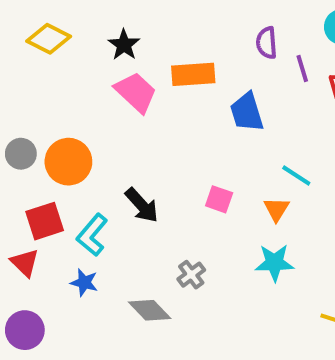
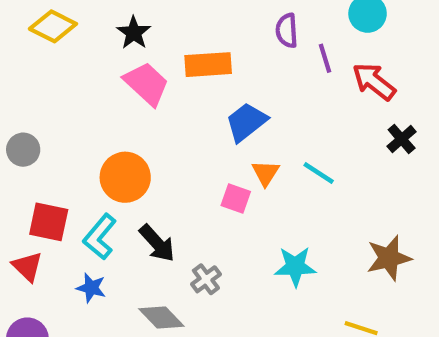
blue trapezoid: (247, 112) -> (246, 122), moved, turned 69
orange circle: (68, 162) -> (125, 177), moved
black arrow: (142, 205) -> (157, 243), moved
orange triangle: (276, 209) -> (265, 173), moved
red square: (45, 221) -> (49, 222), turned 30

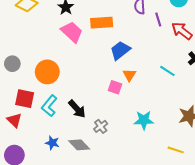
cyan line: (319, 173) -> (167, 71), moved
orange circle: (125, 177) -> (47, 72), moved
blue star: (91, 288) -> (52, 143), moved

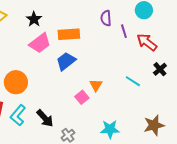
pink trapezoid: (72, 32) -> (40, 43), turned 100
blue trapezoid: (120, 50) -> (66, 61), moved
pink square: (115, 87) -> (82, 97), turned 32

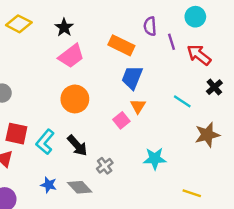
orange rectangle: (69, 34) -> (121, 45), moved, turned 30
blue trapezoid: (66, 61) -> (132, 78), moved, turned -30
orange circle: (16, 82) -> (75, 99), moved
brown star: (154, 125) -> (207, 135), moved

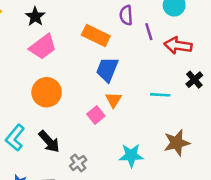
red arrow: (199, 55) -> (178, 46), turned -30
cyan line: (182, 101) -> (160, 95), turned -30
brown star: (207, 135) -> (177, 143), moved

